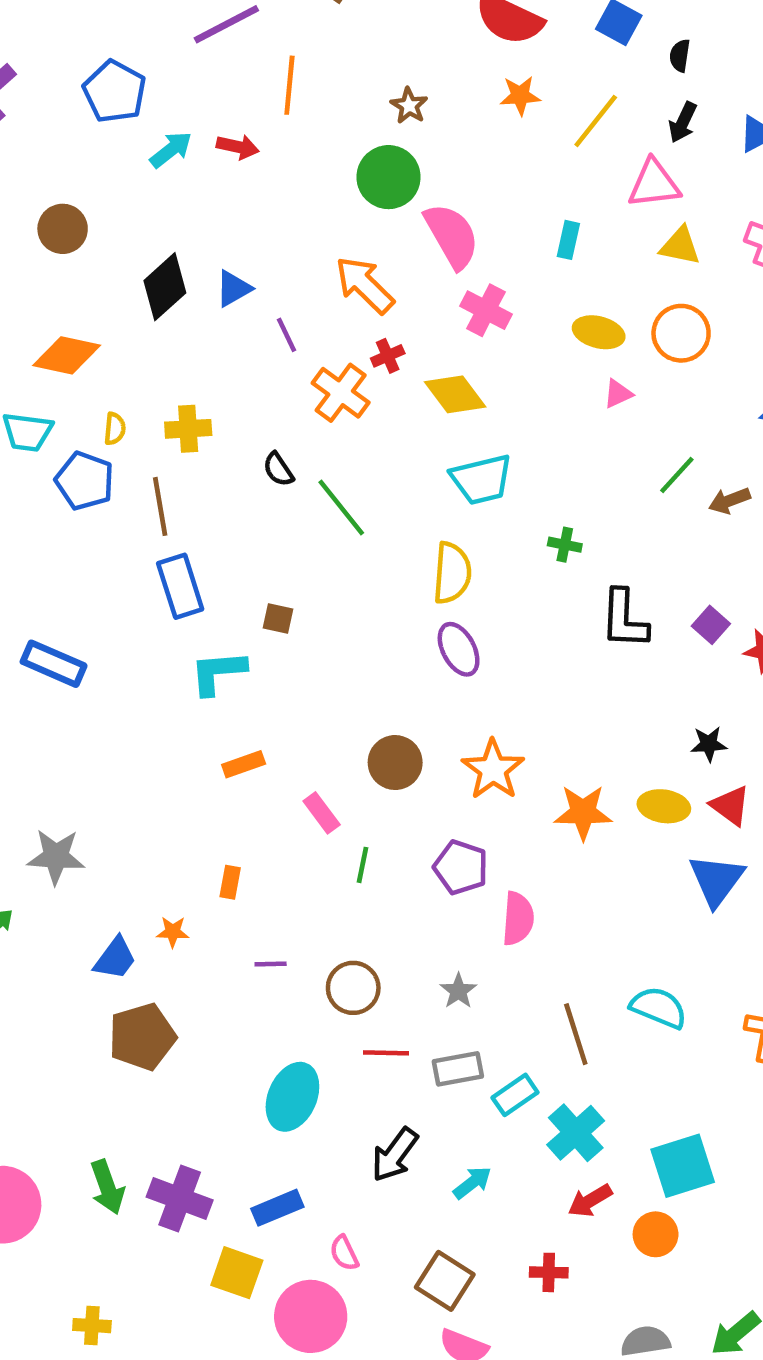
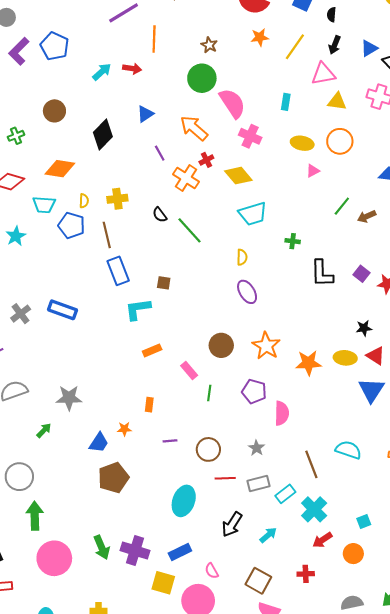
blue pentagon: (115, 92) -> (55, 46), moved
blue triangle: (234, 289) -> (145, 114), moved
yellow semicircle: (452, 573) -> (242, 257), size x0.6
cyan square: (683, 1166) -> (364, 522), size x0.5

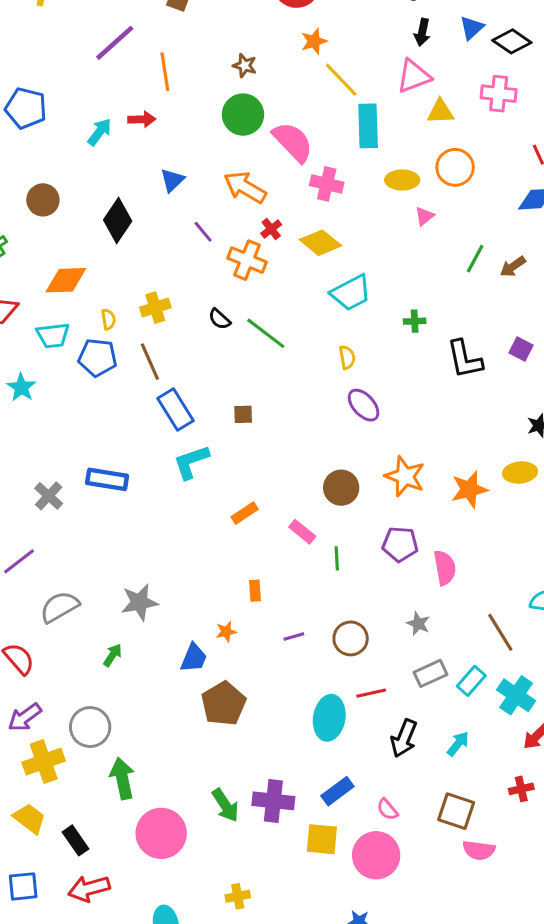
yellow line: (295, 47) -> (341, 80), moved, turned -68
cyan rectangle: (286, 102) -> (368, 126), size x1.8
cyan L-shape: (138, 309) -> (191, 462), moved
red line: (225, 478) -> (371, 693), moved

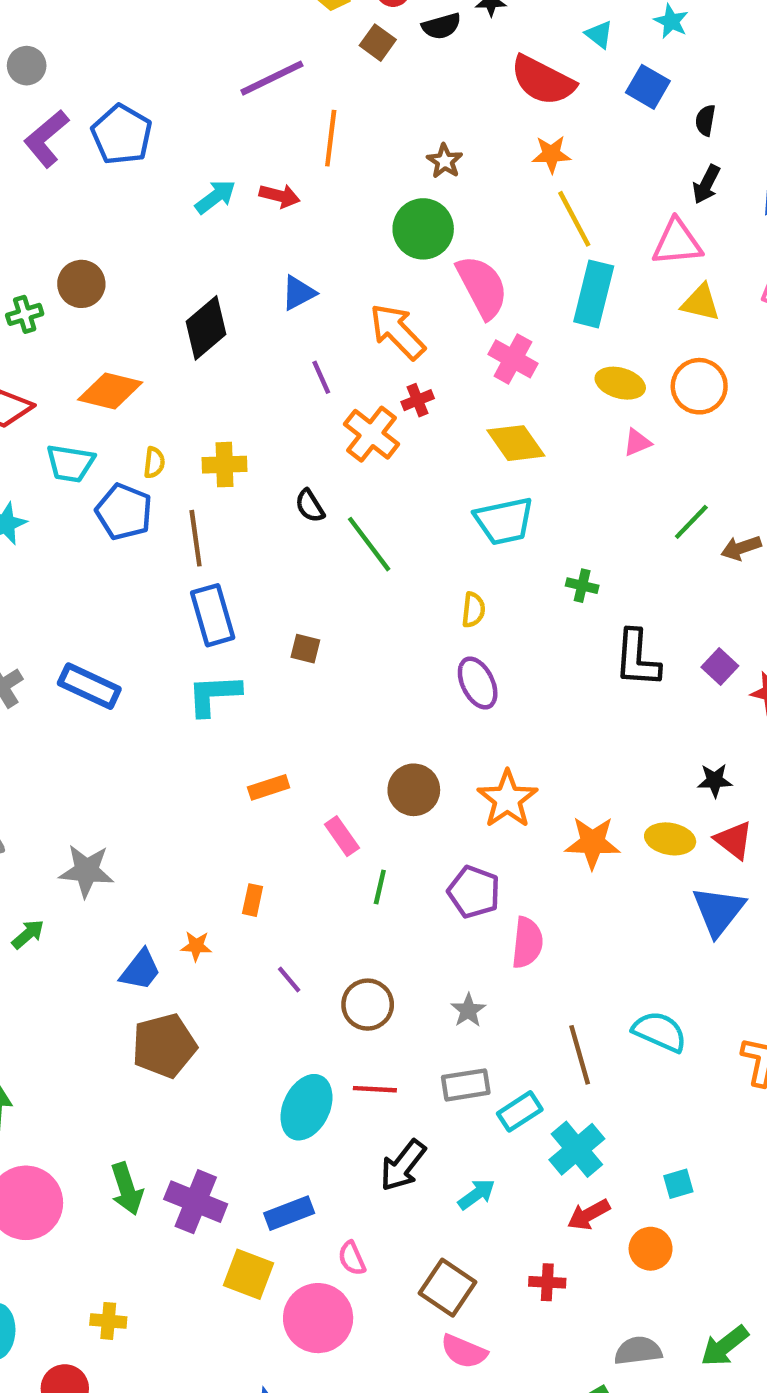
brown circle: (43, 200) -> (81, 284), moved
yellow diamond: (320, 243) -> (516, 443), moved
purple line: (294, 636) -> (289, 979), turned 50

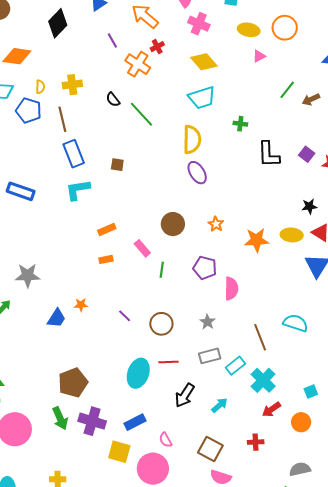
yellow semicircle: (473, 610) -> (192, 139), size x1.8
orange star: (507, 799) -> (216, 224), size x0.6
orange rectangle: (253, 900) -> (106, 259), moved, turned 72
brown pentagon: (164, 1046) -> (73, 383), moved

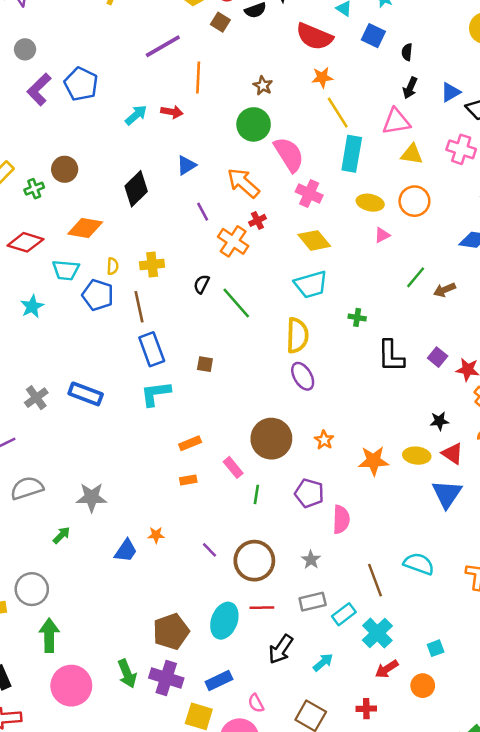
black semicircle: (113, 100) -> (202, 284), turned 63
brown circle: (173, 224) -> (271, 439), size x1.4
brown circle: (161, 324) -> (254, 561), size x1.4
brown pentagon: (73, 383) -> (171, 632), moved

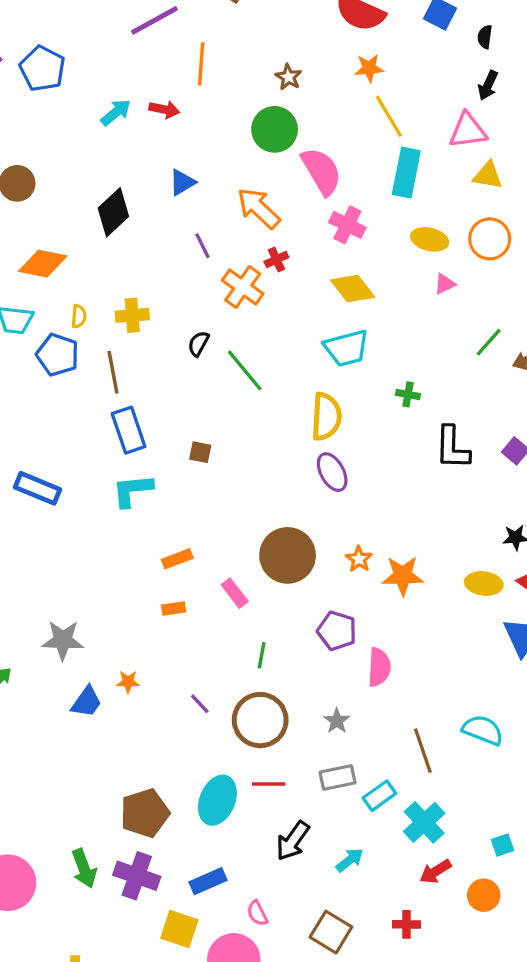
orange star: (373, 461) -> (403, 576), moved
green line: (256, 494) -> (262, 655), moved
gray star: (92, 497) -> (63, 640), moved

